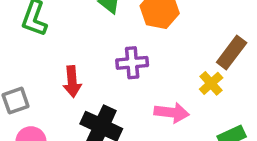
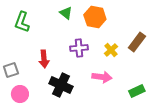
yellow cross: (211, 83) -> (111, 50), moved

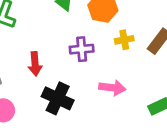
yellow cross: (111, 50) -> (124, 40), moved, turned 32

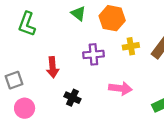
black cross: (58, 98) -> (72, 98), size x0.6

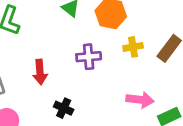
pink arrow: (120, 88) -> (140, 100), moved

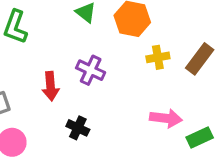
purple cross: (89, 57) -> (91, 70), moved, turned 30

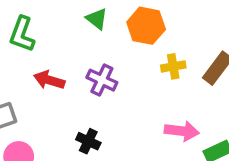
red arrow: (51, 86) -> (49, 80), moved, turned 112

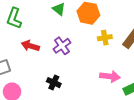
purple cross: (102, 80) -> (62, 46), turned 30

